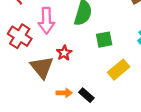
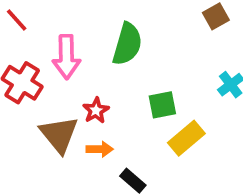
green square: (104, 40) -> (162, 105), moved
orange arrow: (64, 93) -> (100, 149), moved

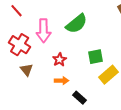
green semicircle: (127, 44) -> (77, 24), turned 35
brown triangle: (59, 134) -> (27, 70), moved, size x0.6

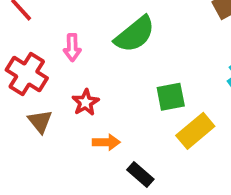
pink arrow: (44, 31) -> (72, 48), size x0.6
red star: (60, 60) -> (85, 102), moved

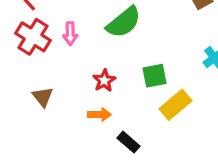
red cross: (27, 74) -> (33, 37), moved
red star: (85, 102) -> (104, 81), moved

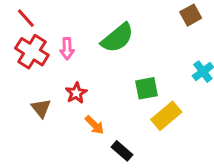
red star: (104, 81) -> (76, 93), moved
orange arrow: (99, 115) -> (95, 125), turned 45

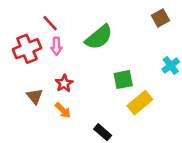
red line: (26, 18) -> (50, 23), moved
red cross: (32, 52) -> (27, 49), turned 36
orange arrow: (95, 125) -> (63, 110), moved

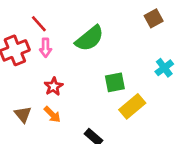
brown triangle: (35, 96) -> (23, 114), moved

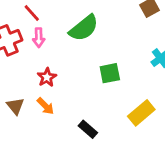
yellow rectangle: (132, 106) -> (141, 113), moved

